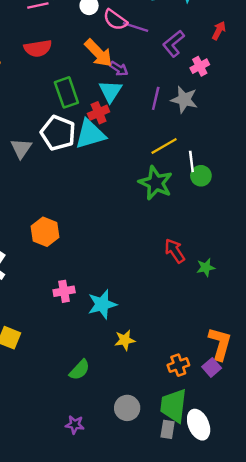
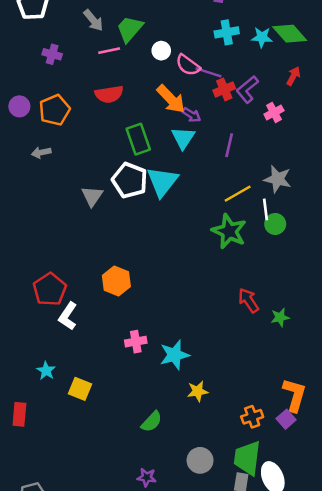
gray star: (184, 100) -> (278, 179), moved
red cross: (99, 113) -> (224, 89), moved
cyan triangle: (90, 134) -> (162, 182), turned -36

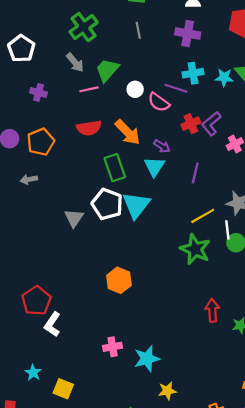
purple line: (209, 72) -> (176, 88), moved
orange arrow: (171, 99) -> (128, 132), moved
orange hexagon: (116, 281) -> (119, 280), moved
red arrow: (249, 300) -> (212, 310), turned 30

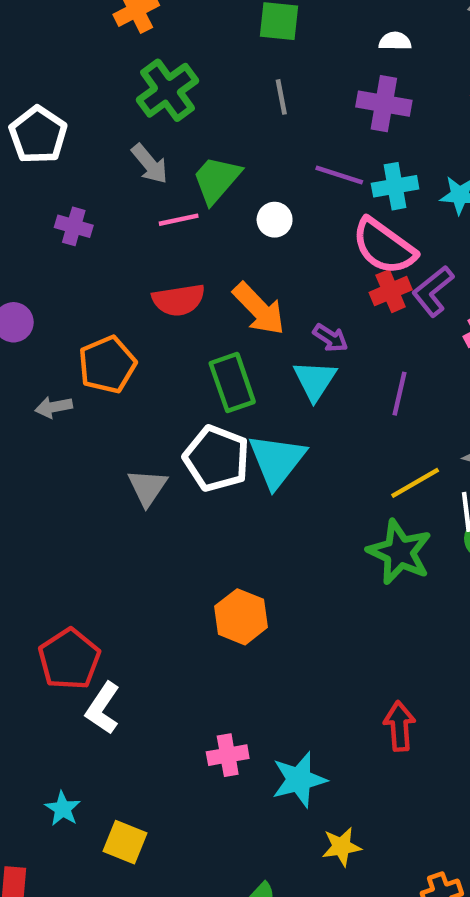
purple line: (176, 88) -> (339, 175), moved
pink semicircle: (159, 102) -> (384, 246), moved, size x1.4
orange pentagon: (41, 142) -> (107, 365), moved
red arrow: (212, 310) -> (399, 726), moved

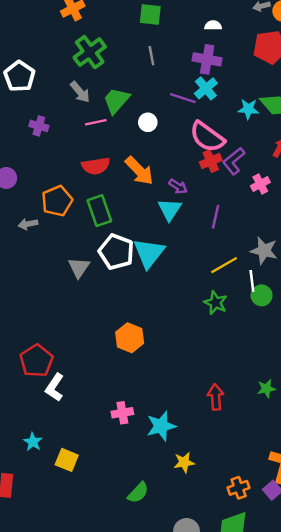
cyan cross: (395, 186) -> (206, 88), moved, turned -30
green rectangle: (232, 383) -> (99, 211), moved
green star: (399, 552) -> (216, 303), size x0.7

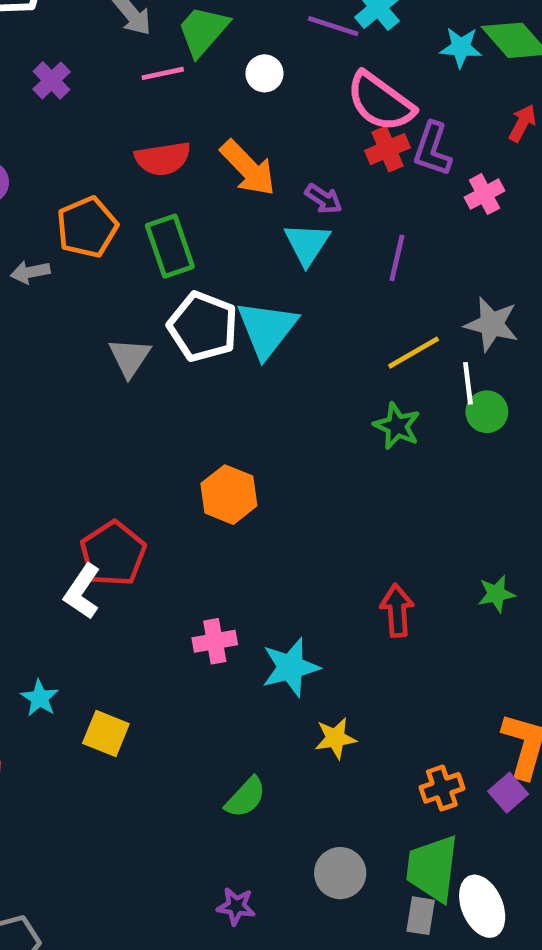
purple cross: (39, 126) -> (52, 80), turned 30
purple L-shape: (234, 161) -> (432, 149), turned -32
red pentagon: (36, 361) -> (113, 554), moved

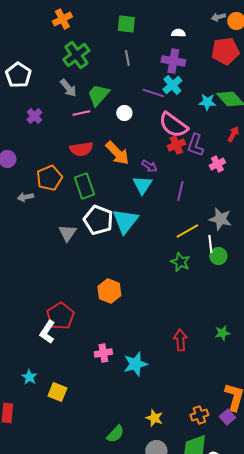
yellow star: (335, 738) -> (154, 418), moved, turned 30
green semicircle: (246, 797) -> (115, 434), moved

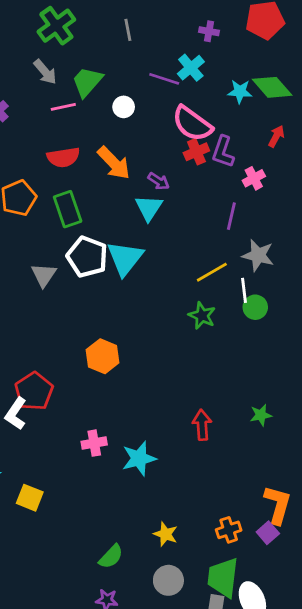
purple cross: (173, 61) -> (209, 31), moved, size x0.6
purple line: (180, 191) -> (231, 216), moved

